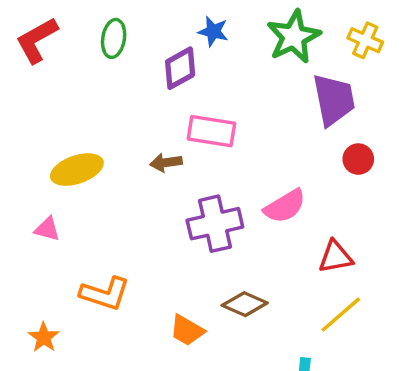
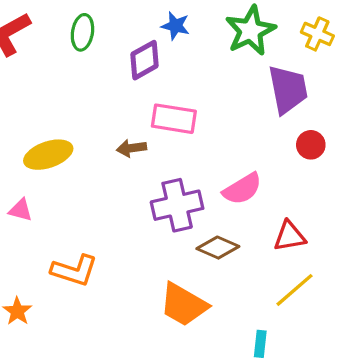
brown diamond: (245, 304) -> (218, 248), moved
orange trapezoid: (187, 330) -> (184, 305), moved, size x1.5

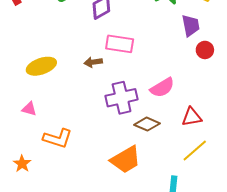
purple trapezoid: (288, 89) -> (191, 26), size x0.7
red circle: (311, 145) -> (205, 50), moved
pink triangle: (21, 210) -> (29, 109), moved
orange trapezoid: (184, 305) -> (126, 160), turned -60

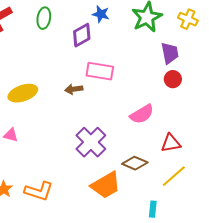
red circle: (205, 50) -> (173, 79), moved
purple cross: (122, 98) -> (91, 142), moved, turned -32
brown diamond: (147, 124) -> (135, 163), moved
orange L-shape: (58, 138) -> (39, 191), moved

